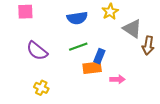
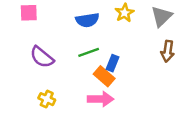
gray triangle: (132, 29) -> (162, 16), moved, turned 42
orange rectangle: (92, 68) -> (104, 76), turned 48
pink arrow: (117, 79) -> (101, 99), moved, size x1.5

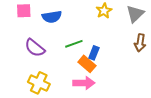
blue semicircle: (87, 20) -> (52, 17), moved
yellow cross: (47, 99) -> (39, 83), size x1.5

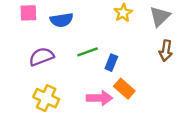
purple semicircle: (35, 48) -> (41, 57), turned 120
orange rectangle: (87, 64) -> (124, 89), moved

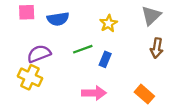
yellow star: (123, 13) -> (108, 23), moved
orange rectangle: (124, 89) -> (144, 94), moved
yellow cross: (46, 98) -> (30, 77), moved

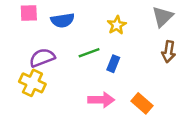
orange rectangle: (144, 94) -> (142, 103), moved

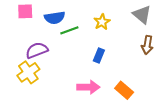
gray triangle: (163, 17) -> (142, 15), turned -36
green line: (89, 53) -> (69, 30), moved
yellow cross: (32, 83) -> (28, 72), turned 30

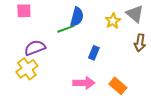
blue semicircle: (55, 18) -> (77, 17), moved, turned -66
yellow star: (102, 22) -> (113, 21), moved

